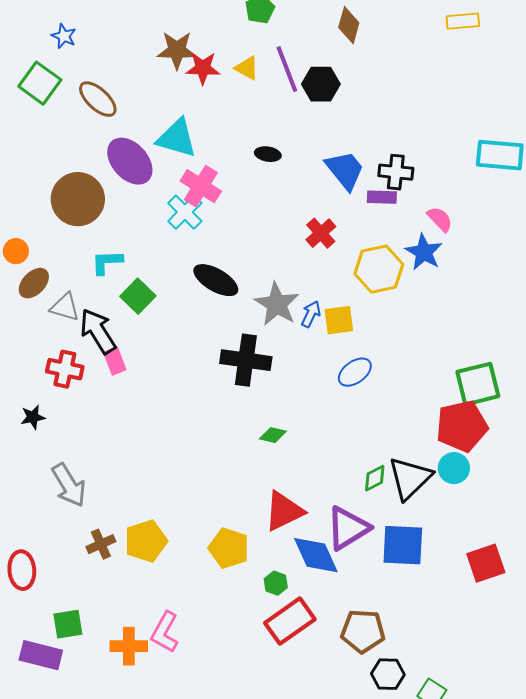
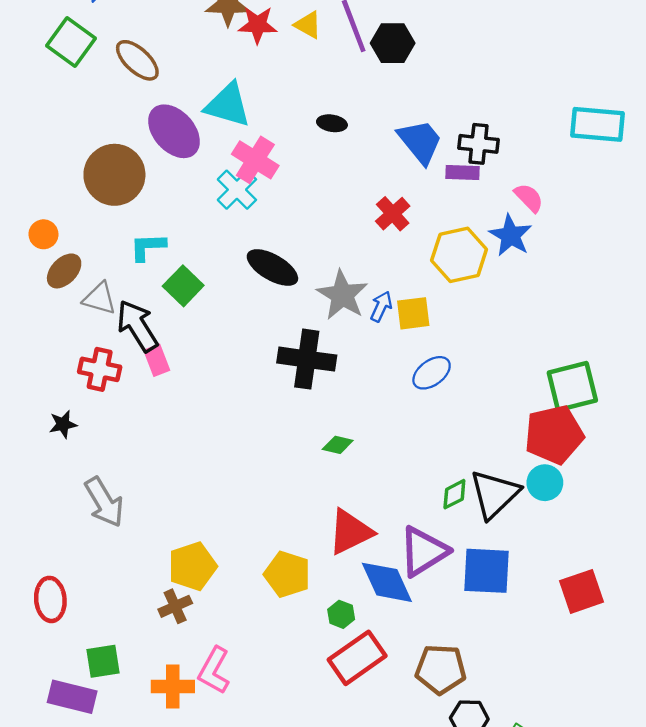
brown cross: (101, 544) -> (175, 606), moved

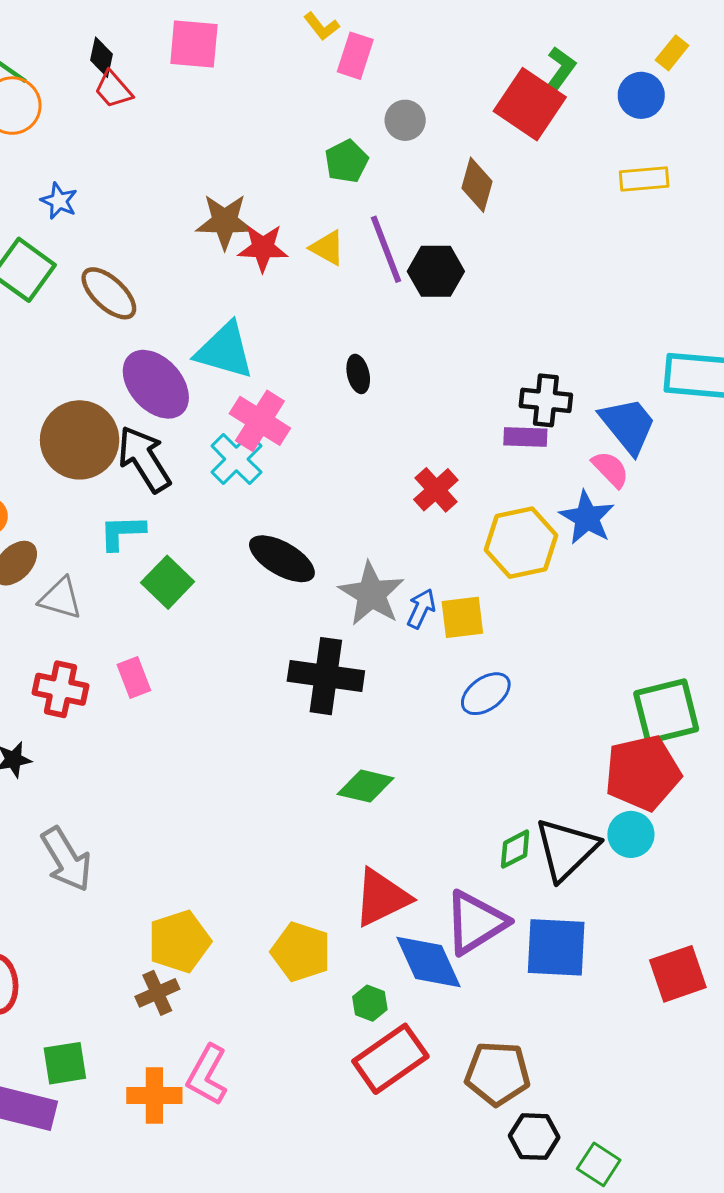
black ellipse: (332, 123) -> (358, 374), turned 68
blue trapezoid: (420, 142) -> (628, 425), moved
black arrow: (137, 326) -> (144, 459), moved
green diamond: (338, 445) -> (366, 786), size x1.4

